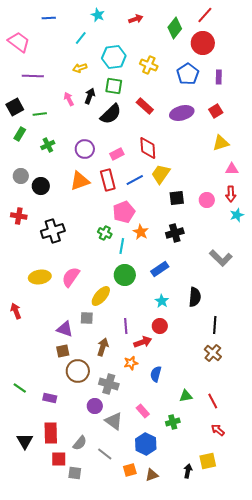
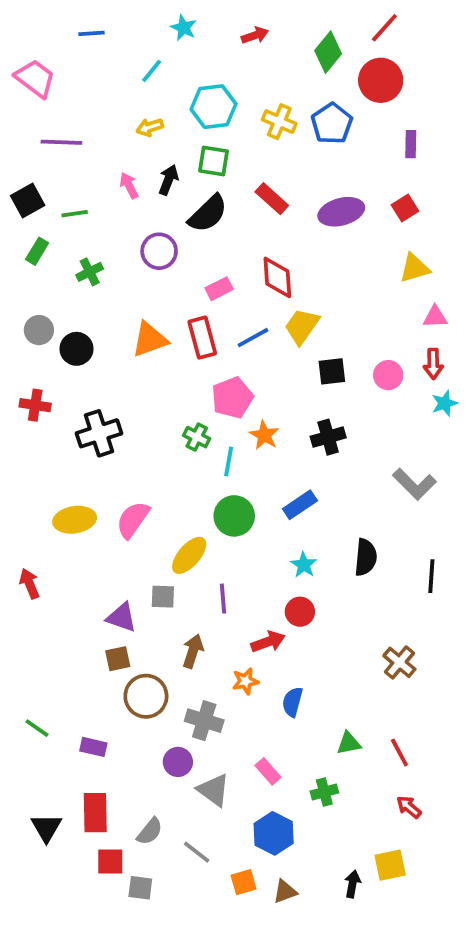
blue pentagon: (188, 74) -> (332, 123), moved
purple circle: (85, 149) -> (159, 251), moved
black line: (215, 325) -> (431, 576), moved
purple line: (126, 326) -> (223, 599), moved

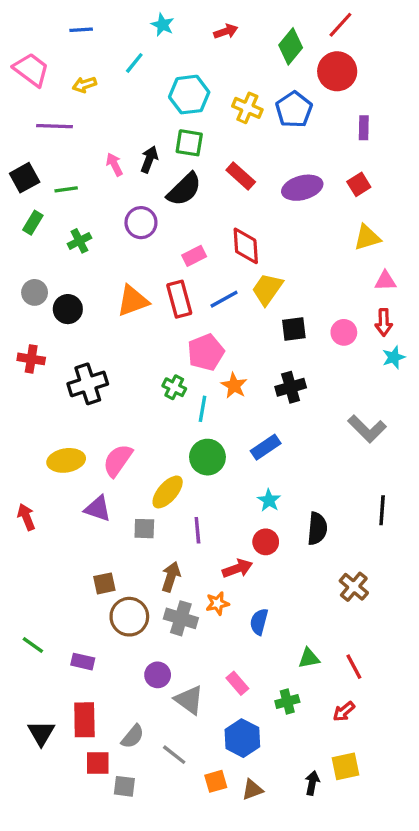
yellow arrow: (150, 127) -> (84, 85), moved
black semicircle: (366, 557) -> (317, 529), moved
purple triangle: (122, 617) -> (98, 509), moved
gray cross: (204, 721) -> (181, 618), moved
red arrow: (409, 807) -> (344, 711), moved, turned -80

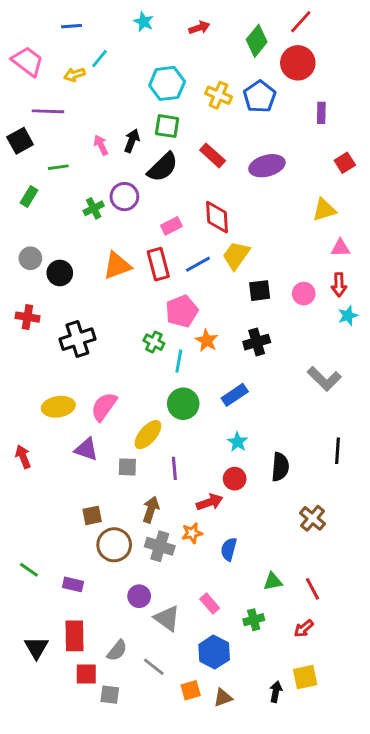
cyan line: (134, 63) -> (99, 58), moved
black square: (25, 178) -> (20, 141), moved
red square: (359, 184) -> (345, 163), moved
green cross: (79, 241) -> (94, 208), moved

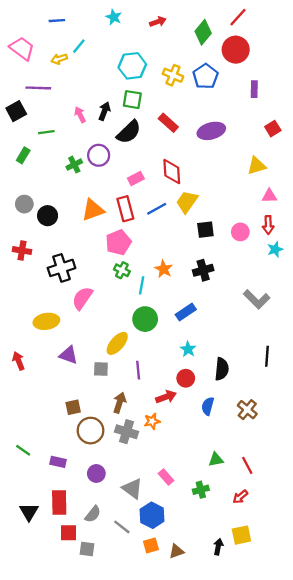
pink pentagon: (182, 311) -> (118, 242), moved
pink semicircle: (104, 407) -> (82, 298), moved
blue semicircle: (229, 549) -> (208, 406), moved
purple circle: (139, 596) -> (96, 473), moved
blue hexagon: (214, 652) -> (152, 515), moved

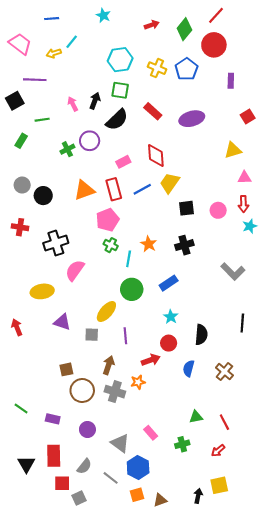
red arrow: (158, 22) -> (152, 25), moved
gray square: (87, 549) -> (79, 498), turned -32

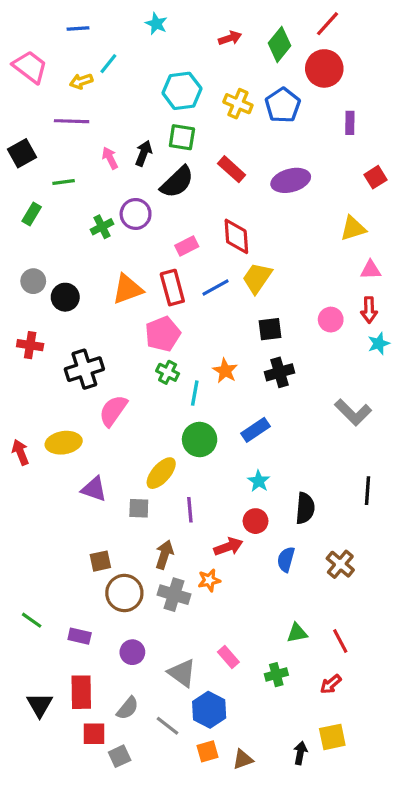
purple line: (35, 80) -> (72, 121), moved
black square: (187, 208) -> (270, 329), moved
red arrow: (17, 327) -> (20, 452), moved

